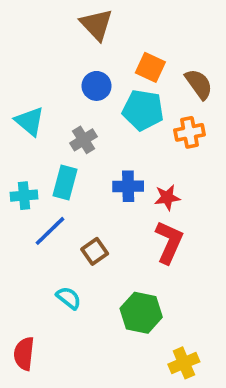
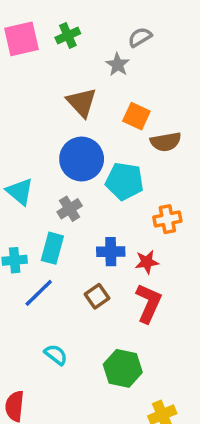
orange square: (150, 67) -> (136, 116), moved
brown semicircle: (199, 84) -> (166, 142), moved, turned 116
blue circle: (97, 86) -> (82, 159), size x1.6
orange cross: (189, 132) -> (167, 219), moved
brown square: (95, 251) -> (97, 296), moved

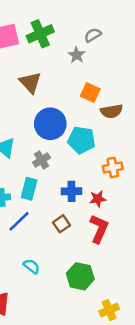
green cross: (68, 35) -> (40, 34), size x1.5
brown triangle: (82, 102) -> (30, 83), moved

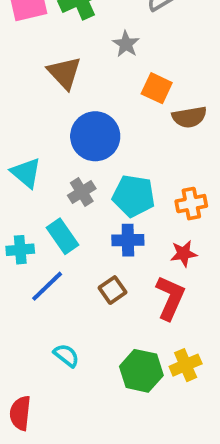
gray star: (77, 55) -> (126, 44), moved
cyan pentagon: (82, 140) -> (134, 196), moved
cyan rectangle: (29, 189) -> (63, 236), turned -50
red star: (98, 199) -> (184, 254), moved
yellow cross: (109, 310) -> (186, 365), moved

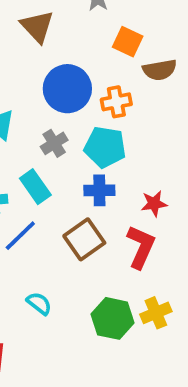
orange cross: (191, 204) -> (116, 102), moved
brown square: (112, 290) -> (84, 239), size x1.5

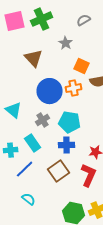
orange cross: (116, 102) -> (74, 88), moved
cyan semicircle: (39, 303) -> (29, 199), moved

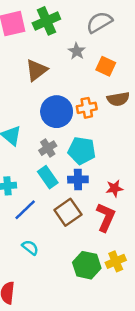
gray semicircle: (84, 20) -> (99, 22), size x1.5
brown triangle: (34, 58) -> (36, 70), turned 36
orange square: (82, 66) -> (106, 66), moved
cyan rectangle: (33, 143) -> (48, 177), moved

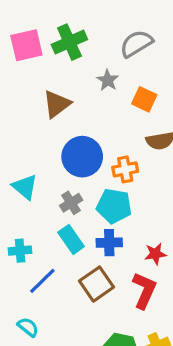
orange cross: (87, 108) -> (125, 169), moved
cyan semicircle: (30, 248) -> (28, 327), moved

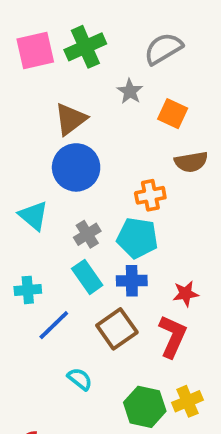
blue circle: (82, 157) -> (76, 167), moved
cyan semicircle: (28, 327) -> (80, 379), moved

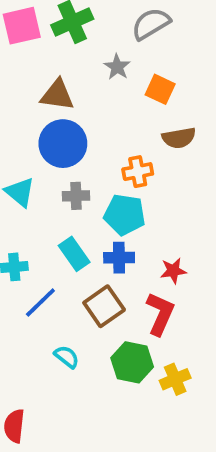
brown triangle: (71, 119) -> (57, 95), turned 45
gray cross: (87, 234) -> (76, 196), moved, turned 30
green hexagon: (145, 407) -> (132, 362), moved

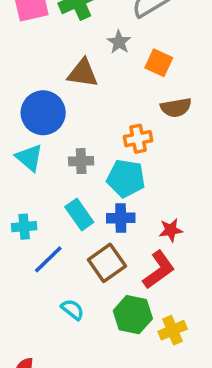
brown triangle: (57, 95) -> (83, 73), moved
blue circle: (63, 144) -> (43, 113), moved
red L-shape: (160, 314) -> (159, 270), turned 30

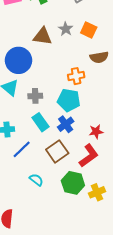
gray star: (119, 42) -> (66, 29), moved
gray cross: (81, 161) -> (35, 96), moved
blue cross: (121, 218) -> (66, 124), turned -35

